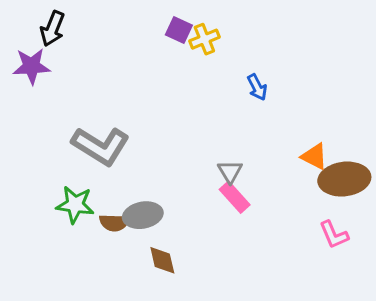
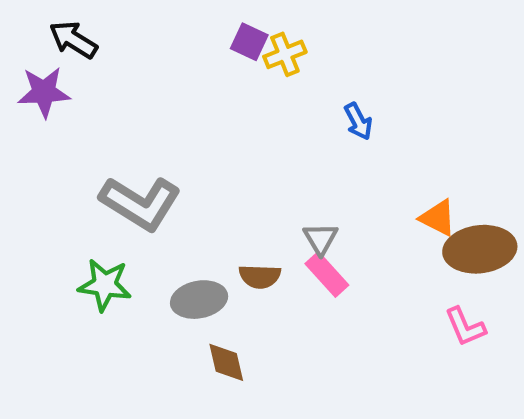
black arrow: (53, 29) -> (73, 40), turned 100
brown semicircle: (114, 223) -> (260, 276), moved

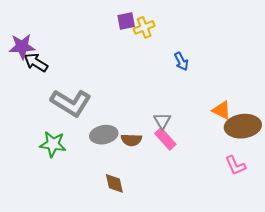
black arrow: (73, 40) -> (36, 62), moved
purple square: (249, 42) -> (126, 21), turned -36
gray ellipse: (199, 300) -> (104, 135), moved

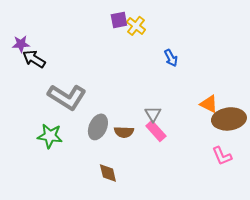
yellow cross: (144, 27) -> (136, 26), turned -30
purple star: (22, 47) -> (21, 44), size x0.7
gray ellipse: (104, 135) -> (98, 127), turned -55

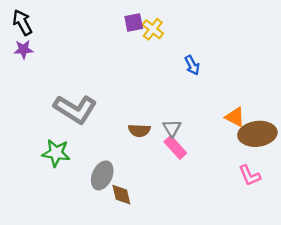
black arrow: (34, 59) -> (22, 22), moved, turned 30
gray ellipse: (98, 127) -> (102, 175), moved
brown semicircle: (124, 132) -> (139, 130), moved

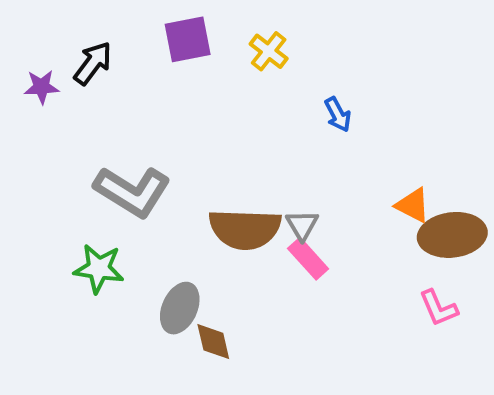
black arrow: (22, 22) -> (93, 63), moved, turned 65
purple square: (134, 22) -> (188, 39), moved, size x1.4
brown semicircle: (139, 130) -> (245, 229), size x1.8

